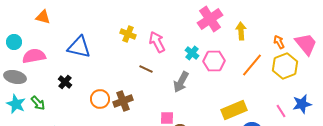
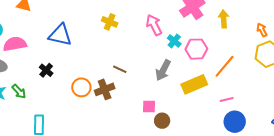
pink arrow: (157, 42) -> (154, 25), moved
orange line: (252, 65) -> (225, 66), moved
brown line: (146, 69) -> (120, 69), moved
yellow rectangle: (234, 110) -> (194, 84), moved
pink line: (281, 111) -> (227, 99), moved, turned -72

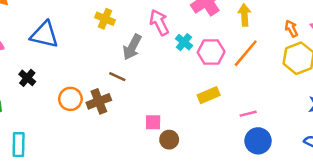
orange line: (225, 66) -> (246, 53), moved
gray arrow: (163, 70) -> (132, 47), moved
yellow rectangle: (194, 84) -> (209, 95), size x0.7

